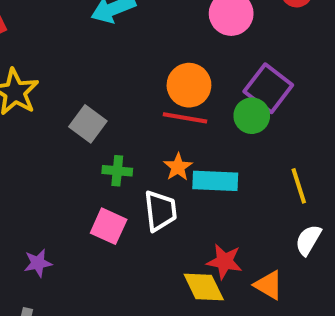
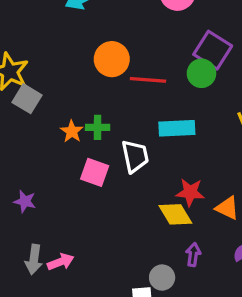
orange circle: (189, 85) -> (112, 59), moved
gray square: (88, 124) -> (27, 99), moved
orange star: (178, 167) -> (72, 131), moved
purple star: (38, 263) -> (25, 201), moved, turned 30

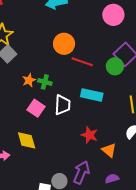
yellow diamond: (175, 214) -> (27, 140), moved
purple arrow: (193, 255) -> (81, 172), size x1.6

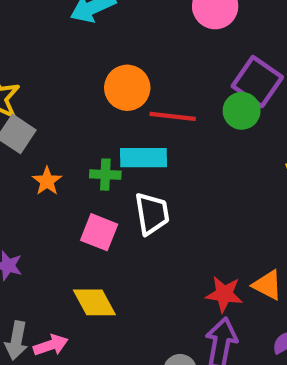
orange star: (29, 80) -> (47, 181), moved
cyan rectangle: (92, 95) -> (144, 158), moved
red star: (89, 135) -> (224, 294), moved

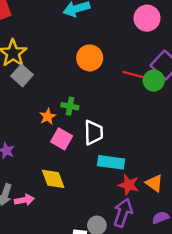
red line: (173, 116) -> (136, 75), moved
cyan rectangle: (144, 158) -> (111, 162), moved
orange star: (47, 181) -> (48, 116), moved

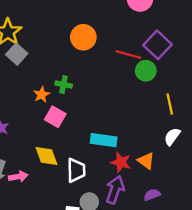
green circle: (154, 81) -> (146, 71), moved
white trapezoid: (94, 132) -> (76, 170), moved

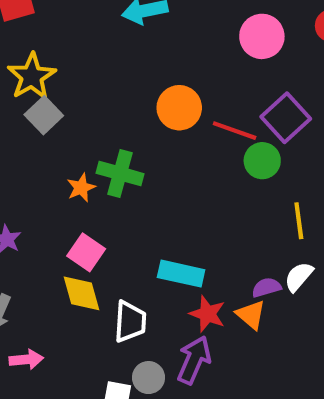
orange circle: (83, 37) -> (179, 108), moved
green cross: (64, 85) -> (120, 173), size x1.5
pink square: (55, 117) -> (86, 252), moved
pink arrow: (18, 177) -> (26, 359), moved
purple semicircle: (152, 195) -> (266, 287), moved

